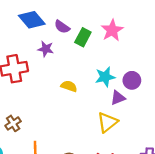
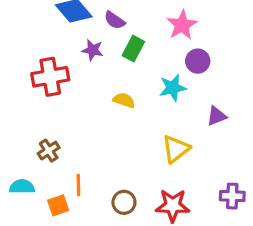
green rectangle: (83, 37) -> (133, 49), moved
purple circle: (132, 80) -> (198, 61), moved
purple triangle: (118, 98) -> (217, 116), moved

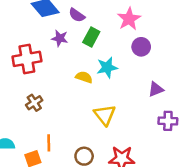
cyan star: (173, 88) -> (107, 67), moved
yellow triangle: (176, 149) -> (105, 115), moved, turned -30
brown cross: (49, 151) -> (34, 103), moved
purple cross: (232, 196) -> (168, 121), moved

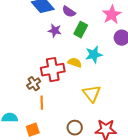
red cross: (27, 59) -> (53, 70), moved
orange line: (49, 143) -> (42, 103), moved

